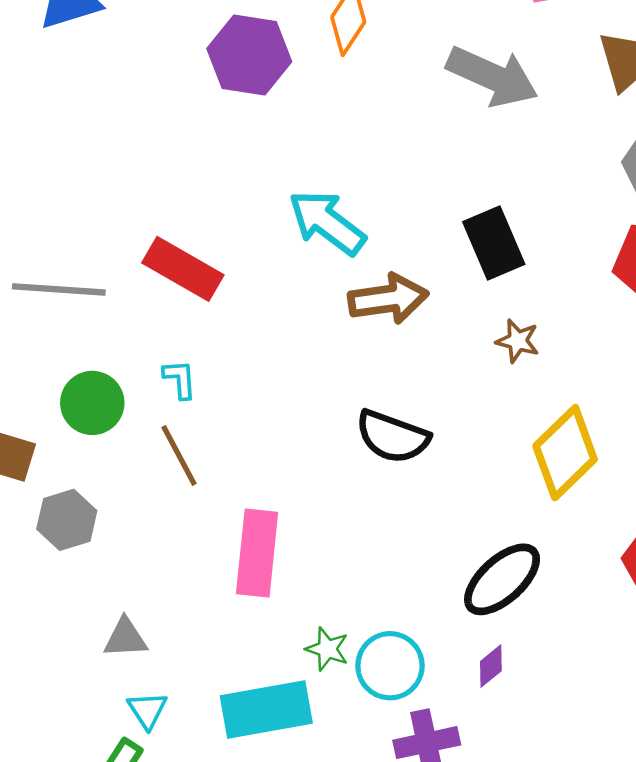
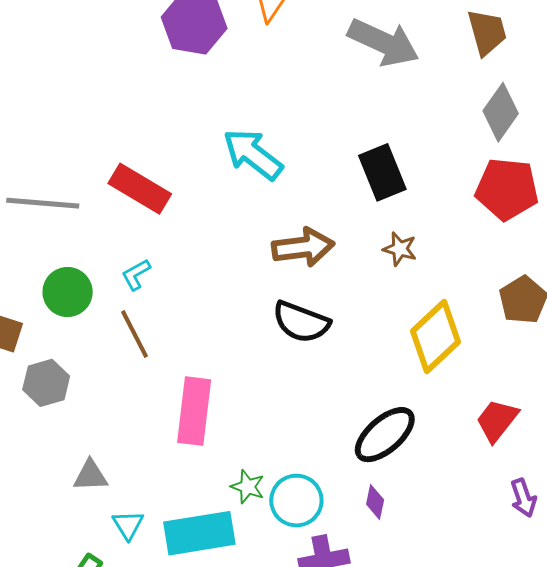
brown arrow: (388, 299) -> (303, 247), moved
cyan L-shape: (180, 379) -> (136, 275), turned -116
purple diamond: (491, 666) -> (375, 502), turned -40
cyan triangle: (147, 710) -> (128, 525), moved

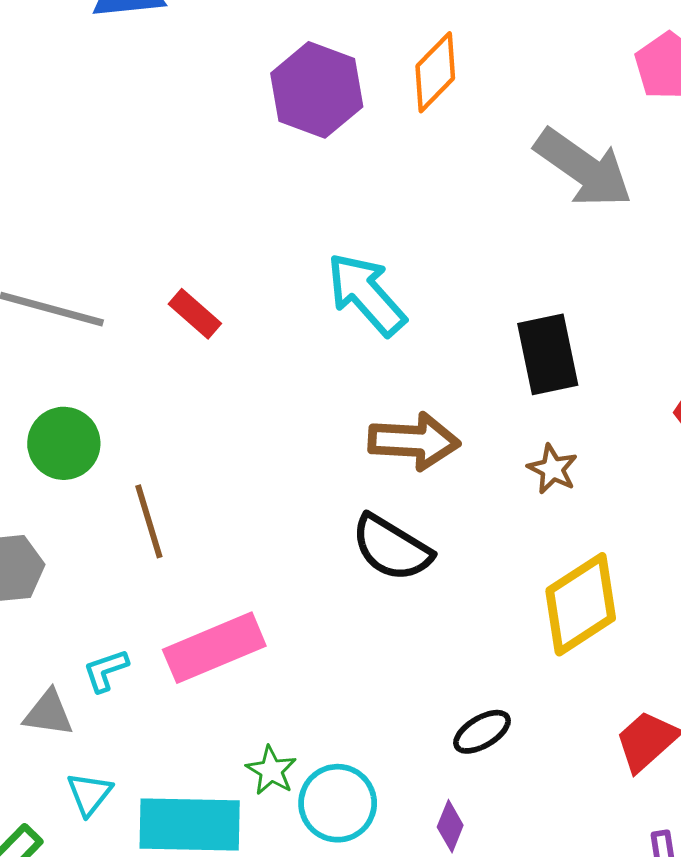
red rectangle: (140, 189) -> (195, 314), size x0.6
cyan L-shape: (136, 275) -> (106, 670), moved
pink rectangle: (194, 411) -> (214, 648), turned 50
black ellipse: (385, 435) -> (482, 732), size x0.6

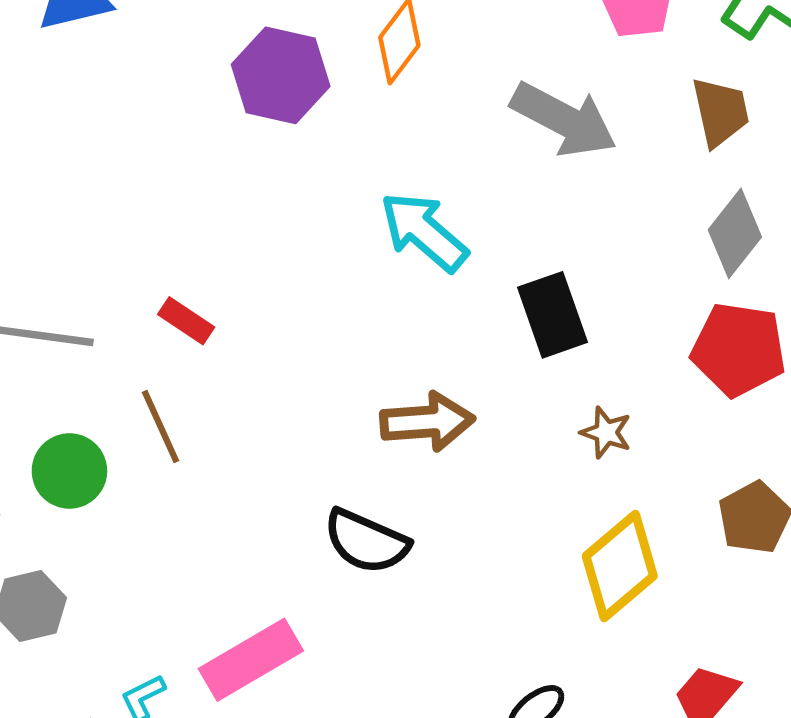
cyan arrow: (366, 294) -> (424, 232), moved
brown star: (553, 469) -> (606, 432), moved
brown line: (149, 521) -> (160, 426), moved
black semicircle: (392, 548) -> (366, 541), moved

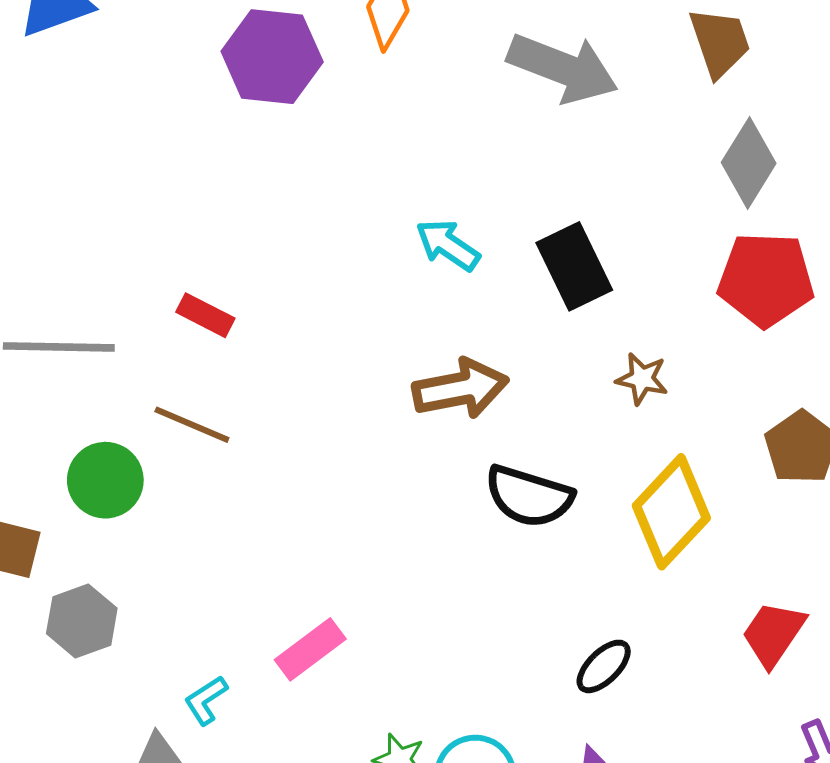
cyan arrow: (424, 232) -> (448, 245), moved, size x0.7
brown line: (160, 426) -> (192, 425), turned -36
black semicircle: (366, 541) -> (529, 496), moved
pink rectangle: (251, 660) -> (310, 649), size x0.7

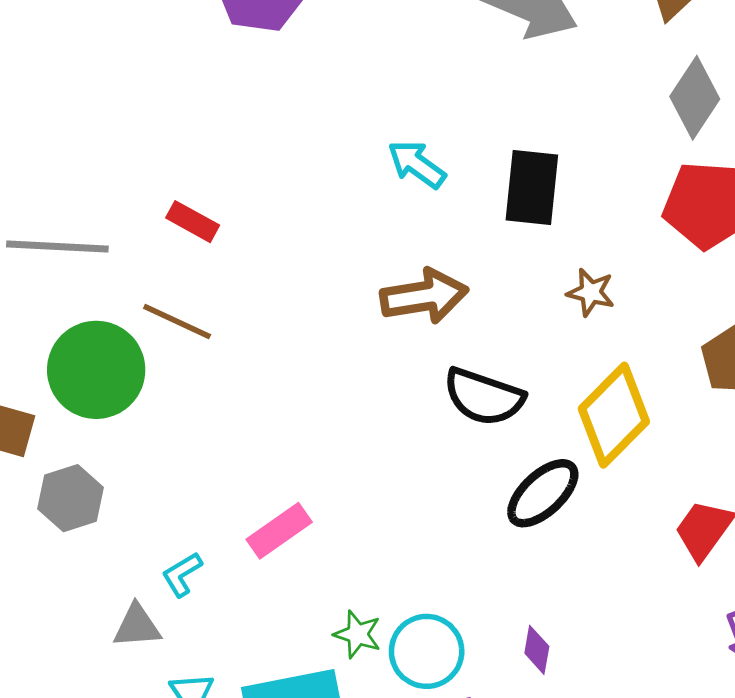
black rectangle: (574, 266) -> (532, 187), turned 30
green circle: (105, 480) -> (96, 370), size x1.4
black ellipse: (604, 666) -> (543, 493), moved, size x1.4

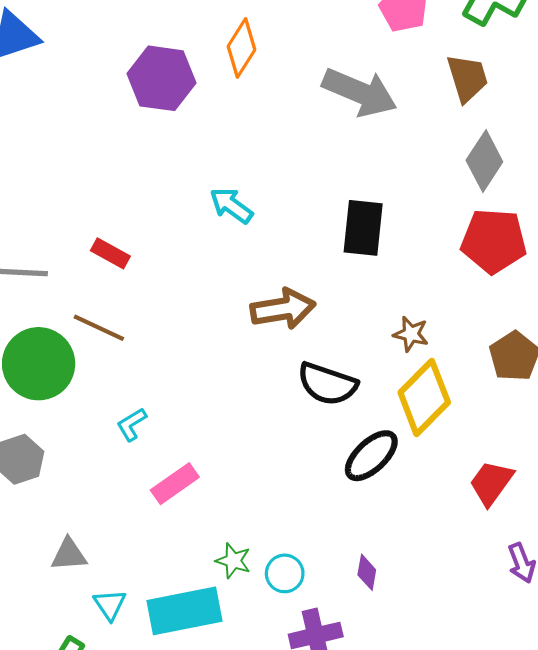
cyan arrow: (417, 164) -> (231, 206), moved
brown star: (591, 292) -> (411, 334), moved
cyan L-shape: (182, 574) -> (132, 424), moved
cyan circle: (427, 651) -> (285, 573), size x0.7

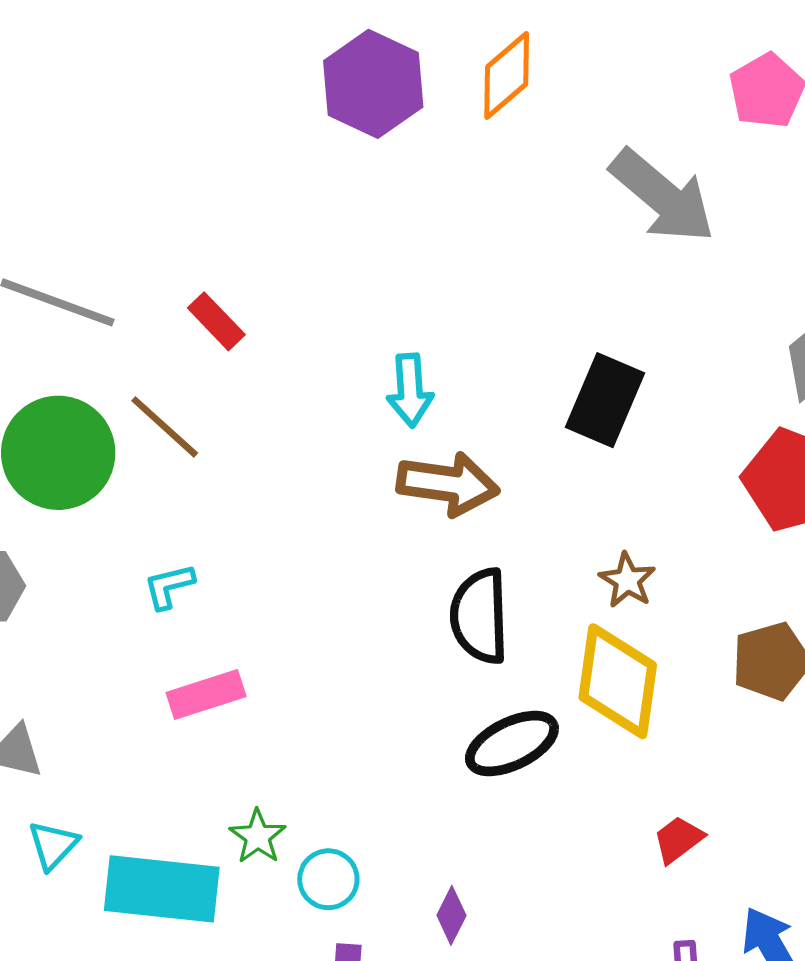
cyan arrow: (231, 206) -> (410, 390), moved, turned -147
black semicircle: (327, 384) -> (480, 616), turned 52
yellow diamond: (424, 397) -> (618, 681), turned -54
red trapezoid: (491, 483) -> (678, 839), size x0.7

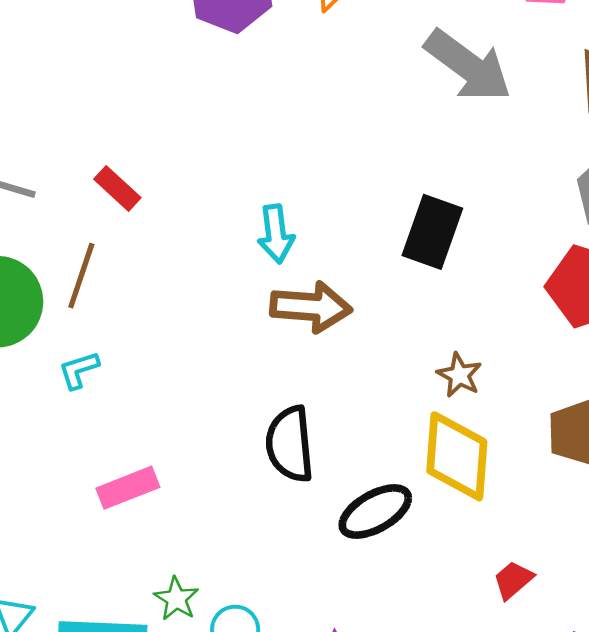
brown line: (165, 427) -> (81, 276), turned 70
cyan L-shape: (169, 586) -> (79, 370), moved
black semicircle: (480, 616) -> (290, 444), moved

